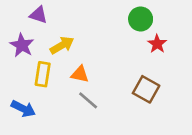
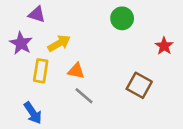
green circle: (141, 19) -> (122, 18), moved
red star: (157, 44) -> (164, 46), moved
blue arrow: (23, 109) -> (33, 113), moved, turned 30

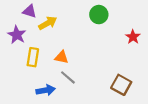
yellow arrow: (59, 43) -> (48, 23), moved
brown square: (139, 85) -> (121, 85), moved
blue arrow: (33, 113) -> (46, 90), moved, turned -66

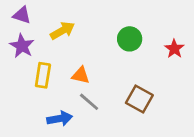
purple triangle: (30, 11) -> (22, 15), moved
green circle: (99, 15) -> (130, 39), moved
brown square: (121, 85) -> (139, 99), moved

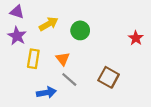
green circle: (130, 39) -> (80, 30), moved
orange triangle: (81, 75) -> (63, 59), turned 40

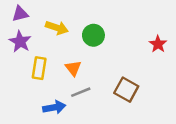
purple triangle: (17, 12) -> (20, 14), turned -32
yellow arrow: (49, 24) -> (57, 28), turned 48
gray line: (69, 79) -> (81, 92), turned -63

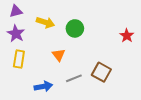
yellow rectangle: (39, 68) -> (19, 59), moved
gray line: (81, 92) -> (74, 78), moved

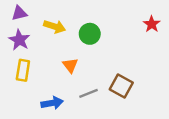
red star: (127, 36) -> (152, 24), moved

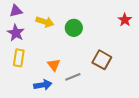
orange triangle: (70, 65) -> (54, 65), moved
brown square: (121, 86) -> (102, 60), moved

